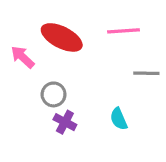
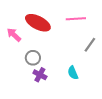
gray line: (146, 73) -> (90, 45), turned -56

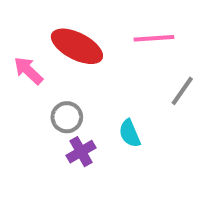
cyan semicircle: (73, 73) -> (130, 133), moved
purple cross: (40, 75) -> (81, 152), turned 32

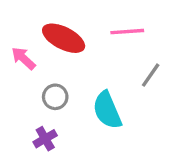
cyan semicircle: (130, 133) -> (107, 110), size x1.6
purple cross: (81, 152) -> (45, 139), moved

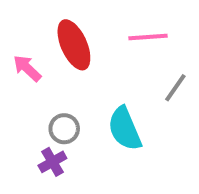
red ellipse: (64, 38) -> (74, 45), turned 39
gray circle: (55, 97) -> (64, 129), moved

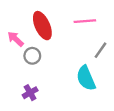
gray circle: (64, 129) -> (32, 56), moved
cyan semicircle: (125, 129) -> (86, 78), moved

